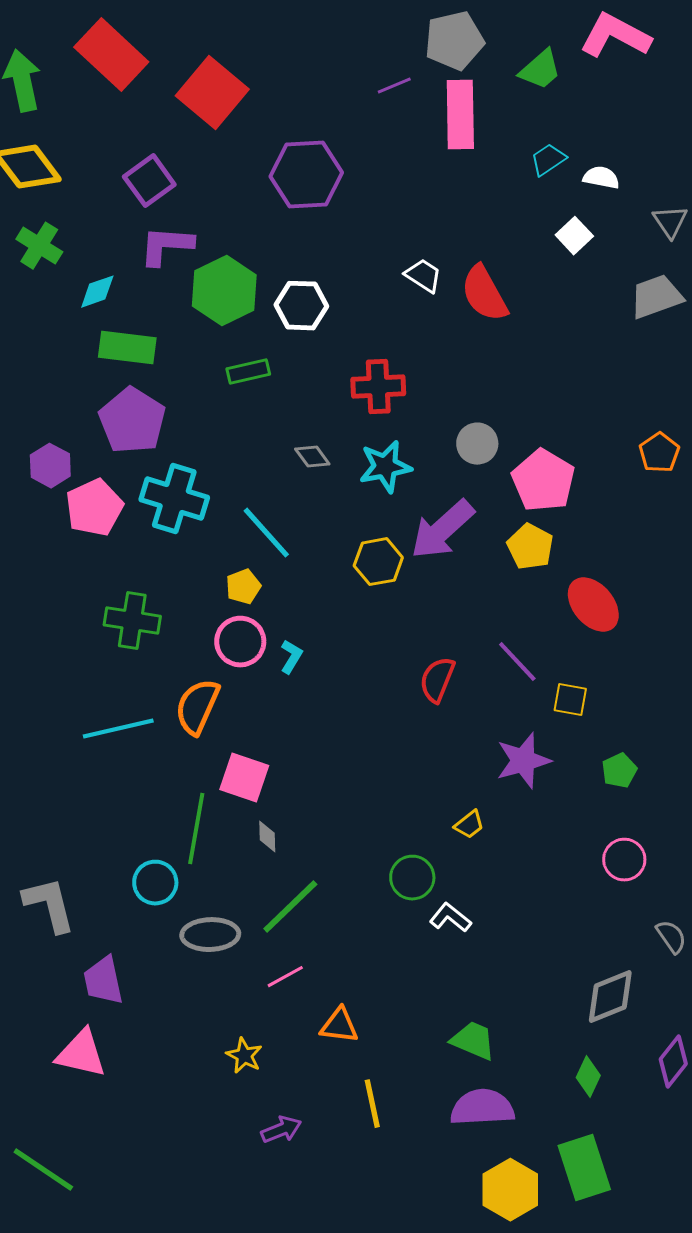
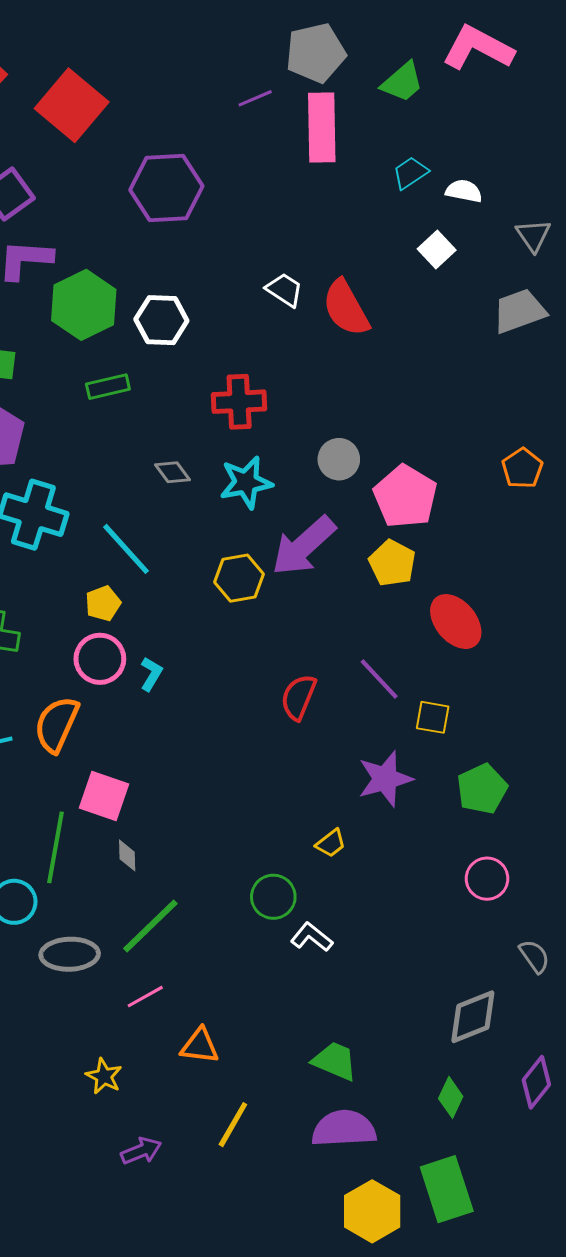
green pentagon: (619, 771) -> (482, 789), size x1.4
yellow line: (372, 1104) -> (233, 1125), turned 42

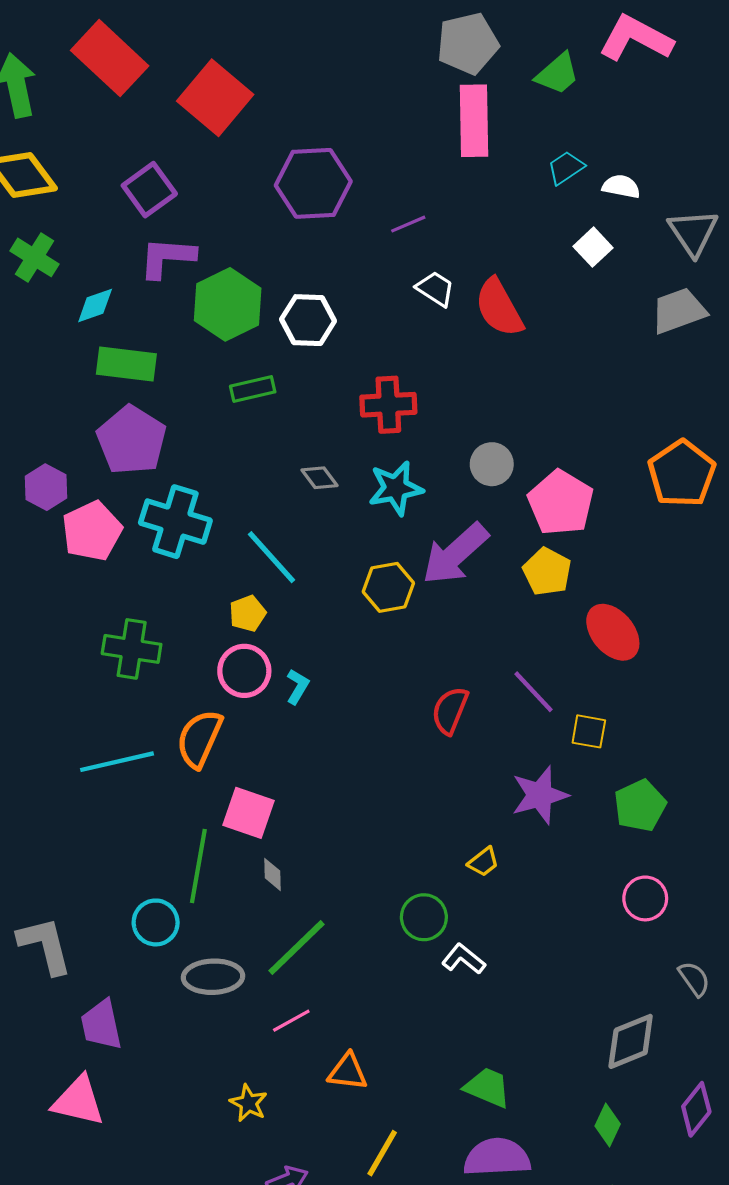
purple line: (255, 98) -> (408, 224), moved
gray triangle: (533, 235) -> (693, 232), size x1.4
orange pentagon: (522, 468) -> (682, 474), size x1.6

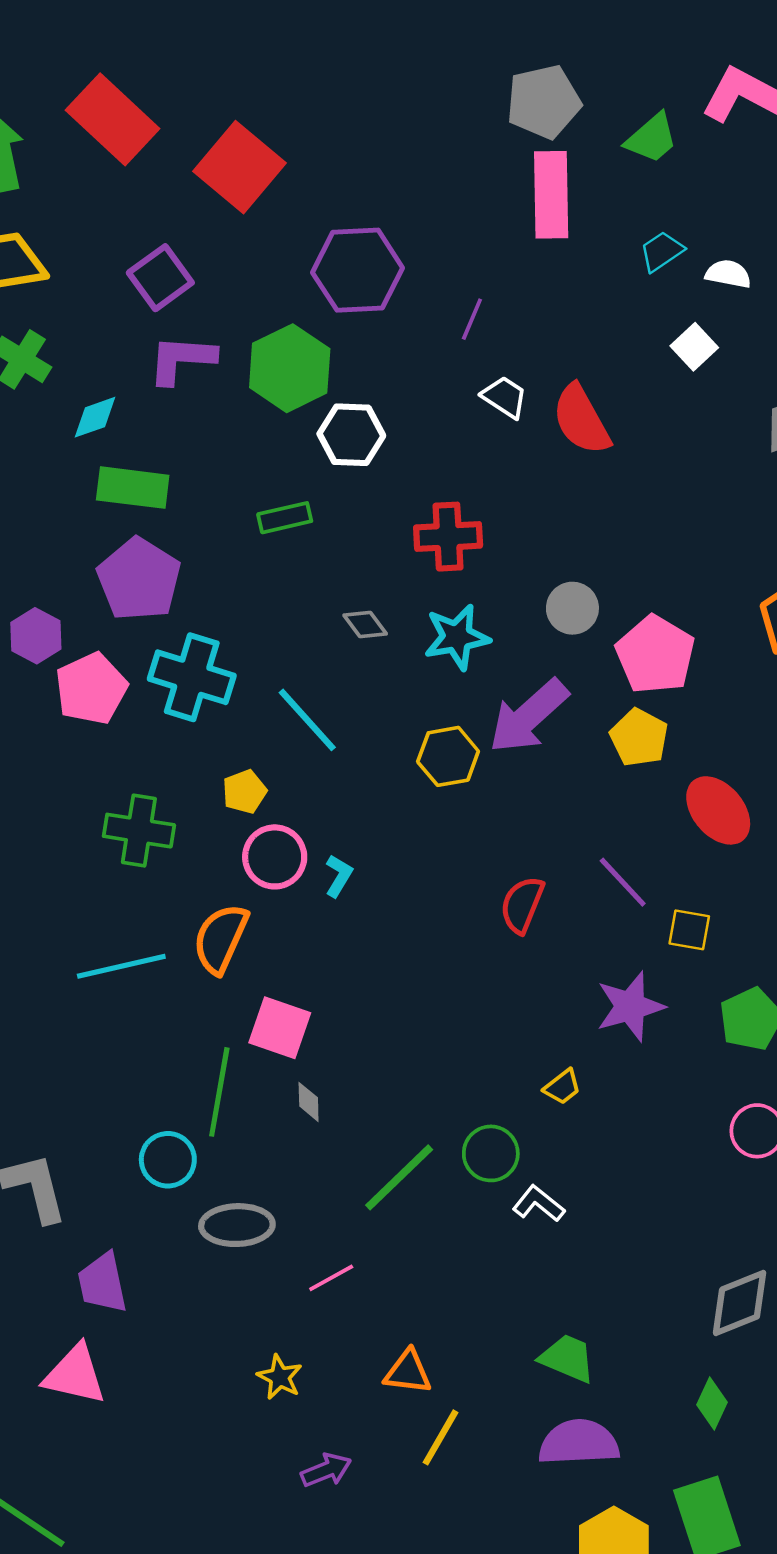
purple line: (408, 224) -> (472, 319), turned -44
green hexagon: (228, 304) -> (290, 368), moved
yellow pentagon: (247, 613) -> (244, 792), moved
green line: (297, 947) -> (399, 1177), moved
orange triangle: (348, 1072) -> (408, 1372), moved

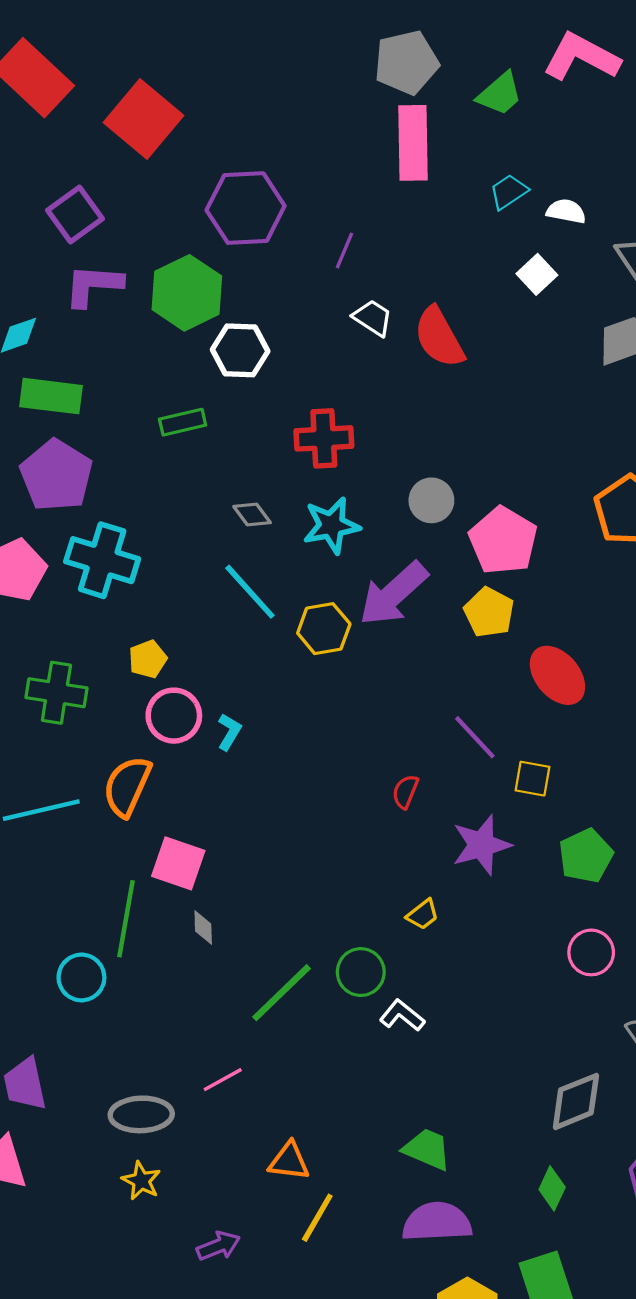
cyan line: (307, 720) -> (250, 592), moved
red semicircle: (522, 905) -> (405, 792), moved, size x0.7
gray ellipse: (237, 1225) -> (141, 1114), moved
yellow star: (280, 1377) -> (141, 1181), moved

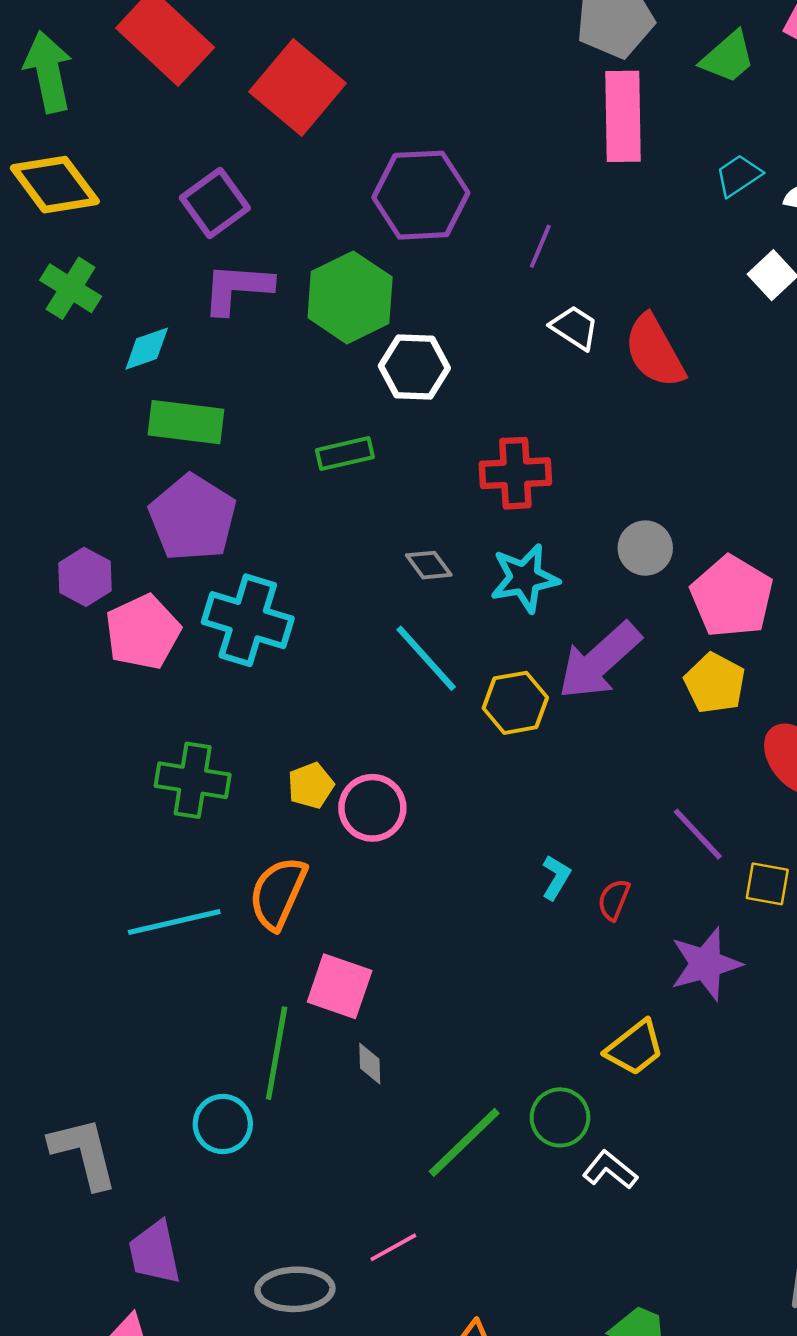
yellow pentagon: (148, 659) -> (311, 786), moved
pink circle: (174, 716) -> (372, 808), moved
cyan L-shape: (229, 732) -> (556, 877), moved
yellow trapezoid: (423, 914) -> (635, 1048), size x1.5

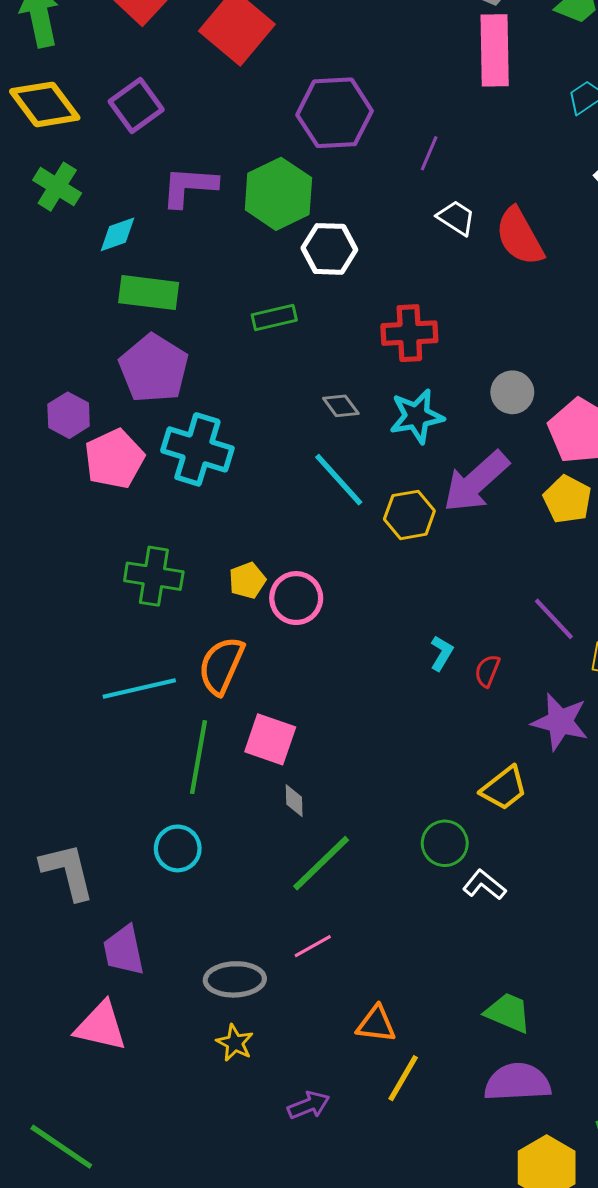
purple square: (215, 203) -> (136, 106), moved
purple star: (706, 964) -> (560, 722), turned 30
green line: (277, 1053) -> (198, 757), moved
green line: (464, 1142) -> (321, 863), moved

